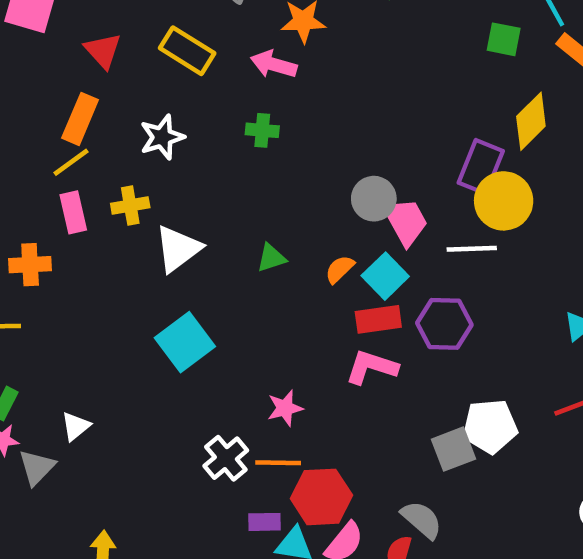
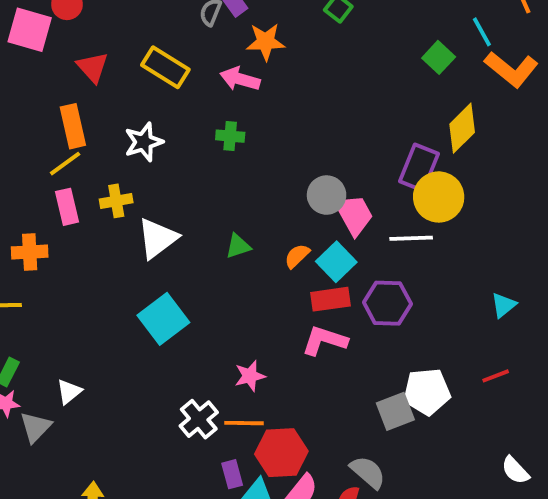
green square: (504, 39) -> (439, 57), turned 32
orange rectangle: (80, 119) -> (73, 126), turned -36
purple rectangle: (265, 522) -> (232, 474), turned 76

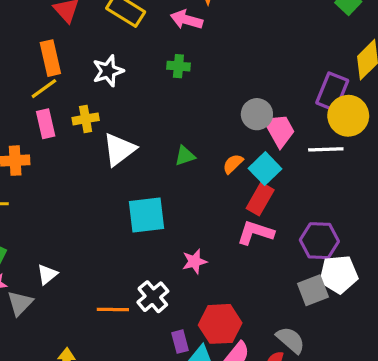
red rectangle: (330, 299) -> (260, 199), turned -52
purple hexagon: (387, 303) -> (319, 241), moved
cyan square: (163, 319) -> (146, 215), moved, turned 30
orange line: (244, 423) -> (113, 310), moved

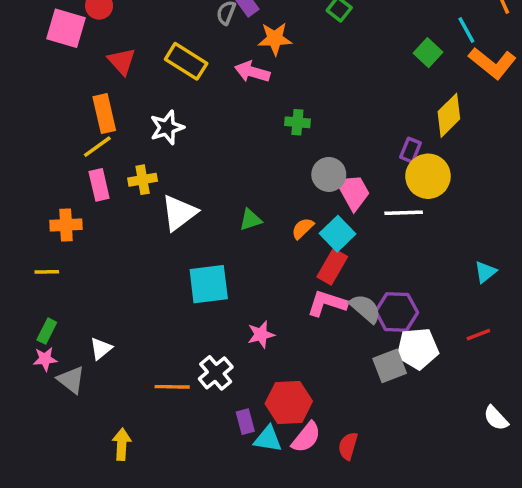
green cross: (178, 66) -> (297, 122), moved
purple rectangle: (332, 92) -> (411, 150), size x0.6
gray triangle: (20, 303) -> (71, 380), turned -36
gray semicircle: (291, 340) -> (365, 308), moved

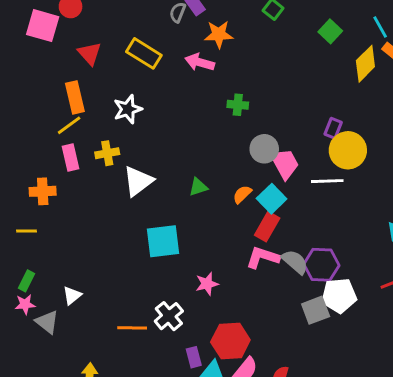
green square: (428, 53) -> (330, 31), moved
yellow diamond: (449, 115) -> (365, 64), moved

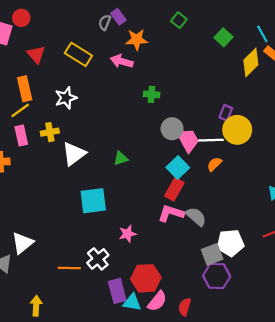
white line: (327, 181) -> (211, 140), moved
orange semicircle: (242, 194) -> (214, 164), moved
purple hexagon: (321, 265) -> (217, 276), moved
white triangle: (72, 296) -> (22, 243), size x1.5
purple rectangle: (194, 357) -> (117, 291), size x1.5

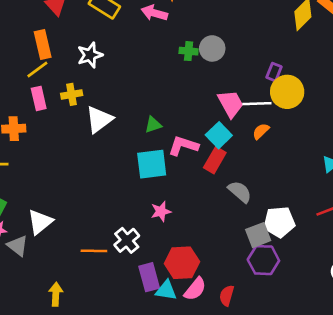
gray circle: (172, 129) -> (212, 48), moved
cyan square: (93, 201) -> (152, 164), moved
pink L-shape: (171, 213) -> (183, 146), moved

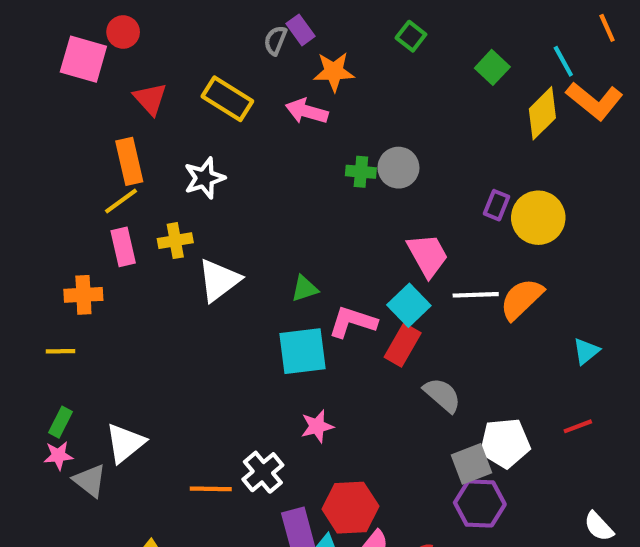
yellow circle: (287, 92) -> (538, 218), moved
white line: (257, 104) -> (476, 295), moved
orange semicircle: (261, 131) -> (522, 299), moved, size x1.6

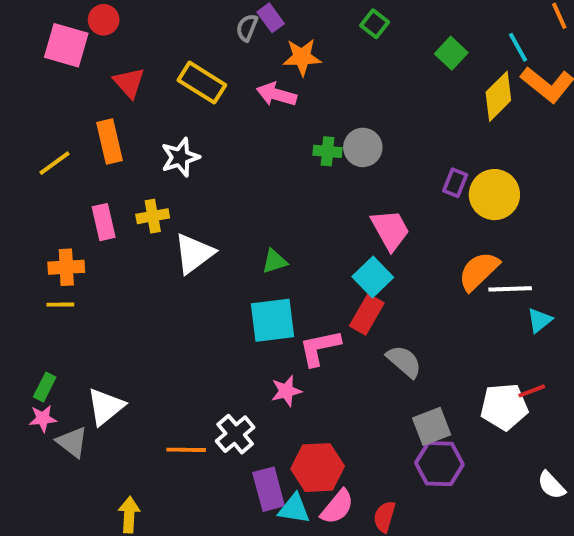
yellow line: (121, 201) -> (55, 163), moved
white line: (476, 295) -> (510, 289), moved
pink L-shape: (353, 322) -> (320, 348), moved, turned -30
yellow line: (60, 351) -> (60, 305), moved
white pentagon: (505, 443) -> (504, 407), moved

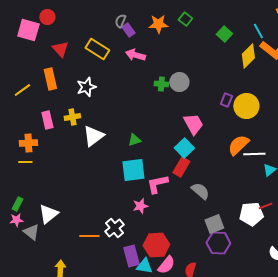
purple rectangle: (271, 18) -> (128, 30), moved
orange star: (302, 57) -> (158, 24), moved

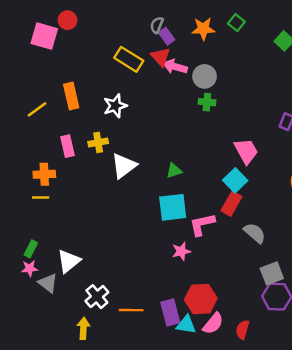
red triangle: (60, 49) -> (160, 57), moved
gray circle: (179, 82) -> (205, 76), moved
white cross: (114, 228) -> (97, 297), moved
orange line: (89, 236) -> (131, 310), moved

